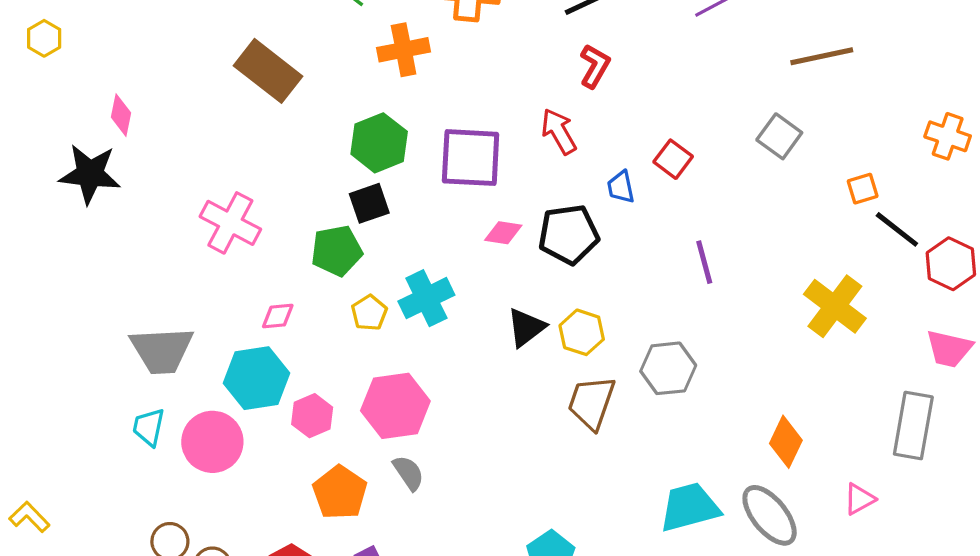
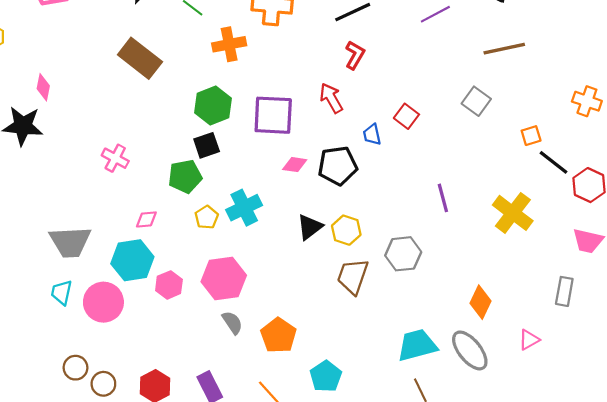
pink cross: (230, 223) -> (115, 158), size x0.7
purple line: (704, 262) -> (443, 198), moved
gray rectangle: (913, 425) -> (564, 291), size x0.7
orange pentagon: (340, 492) -> (279, 335), moved

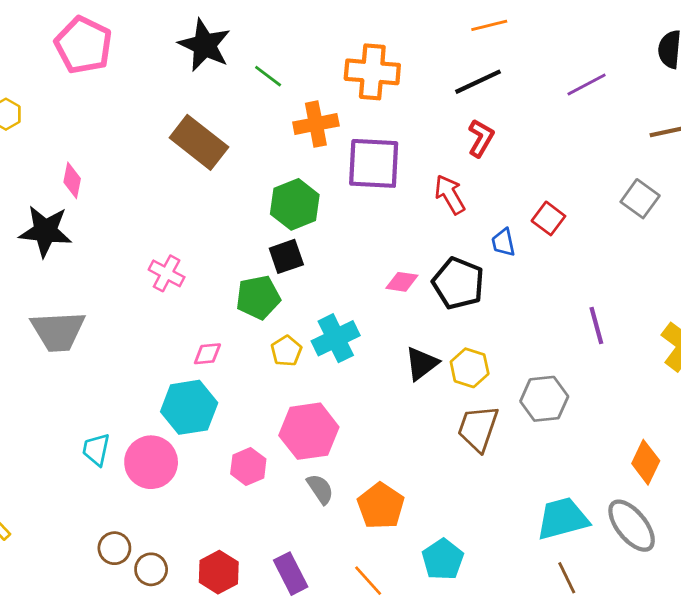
purple square: (273, 115) -> (374, 163), moved
black pentagon: (338, 166) -> (458, 283), turned 30
gray trapezoid: (70, 242) -> (58, 331), moved
pink hexagon: (169, 285) -> (248, 466), moved

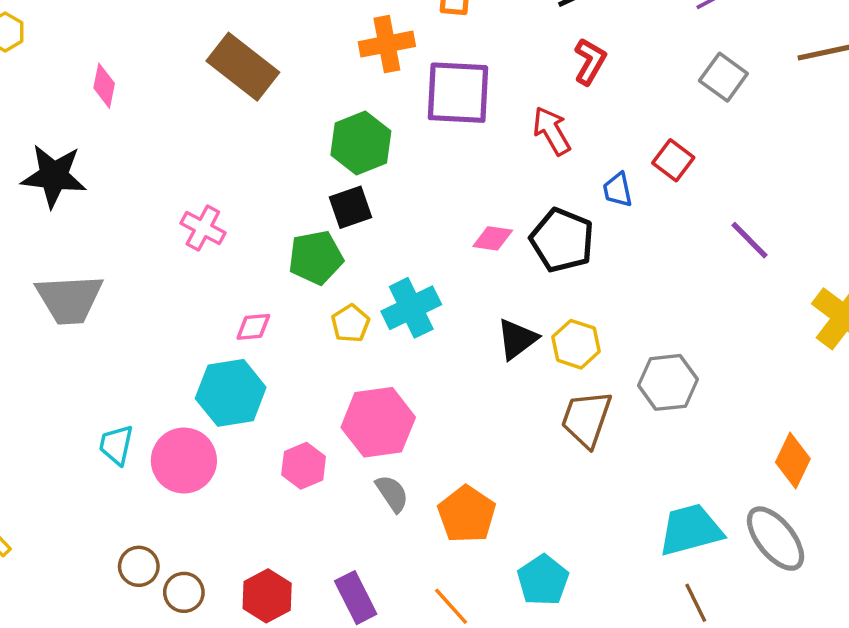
pink diamond: (72, 180) -> (104, 86), moved
gray square: (640, 199) -> (723, 77), moved
purple line: (596, 326) -> (750, 240), moved, turned -30

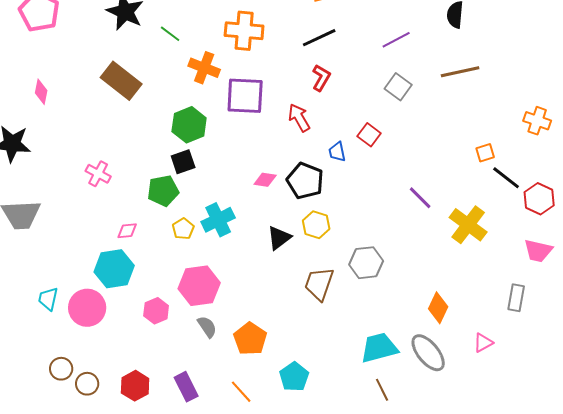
orange cross: (387, 44) -> (204, 68), turned 32
purple line: (750, 240) -> (420, 198), moved
yellow hexagon: (576, 344) -> (316, 225), moved

